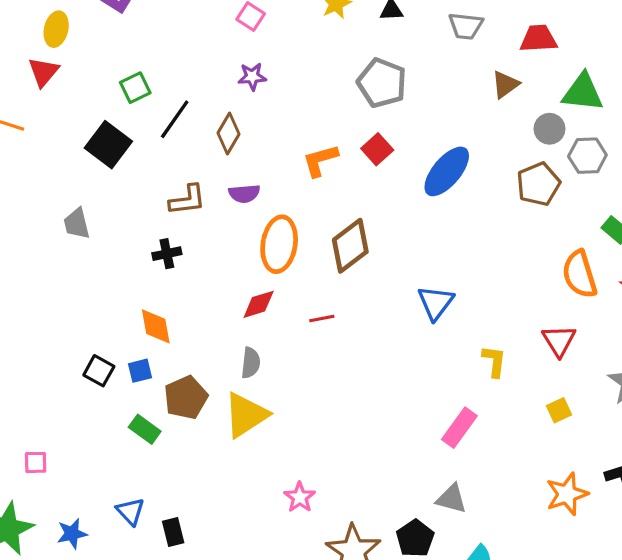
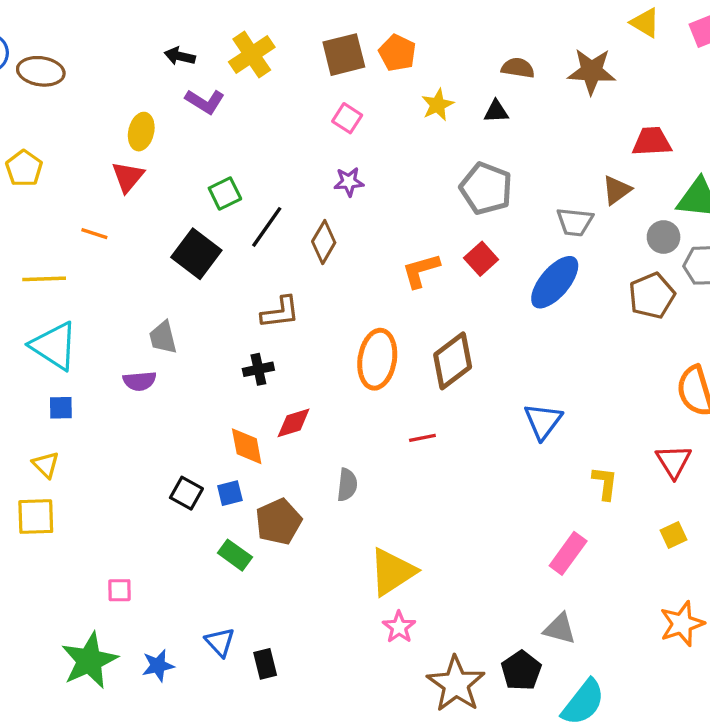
gray trapezoid: (466, 26) -> (575, 222), moved
purple semicircle: (244, 194) -> (140, 381), moved
red diamond: (259, 304) -> (294, 423), moved
yellow triangle: (246, 415) -> (392, 572), moved

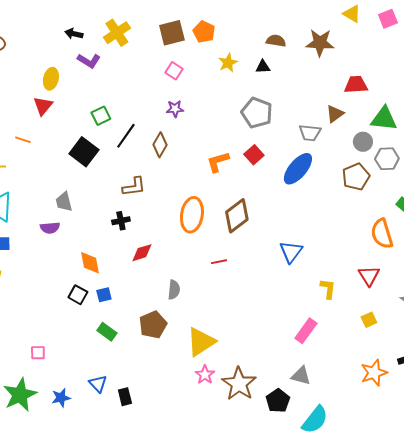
orange diamond: (247, 446) -> (90, 263), moved
brown pentagon: (278, 522) -> (153, 325), moved
brown star: (456, 684) -> (239, 384), moved

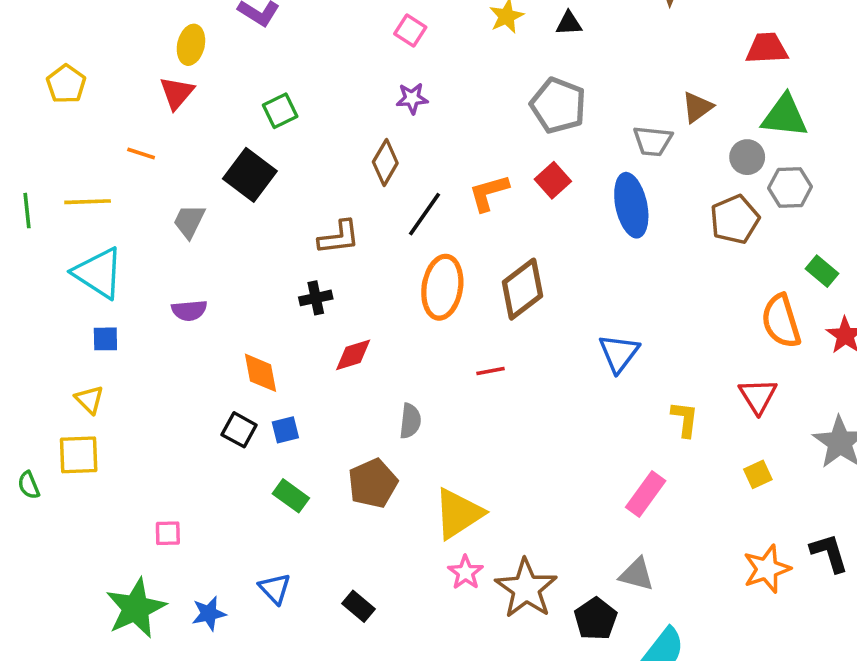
red trapezoid: (356, 85) -> (767, 48), moved
black line: (126, 136) -> (425, 214), moved
blue ellipse: (298, 169) -> (631, 205), turned -52
gray trapezoid: (64, 202) -> (189, 221), moved, turned 40
black rectangle: (125, 397) -> (359, 606), moved, turned -36

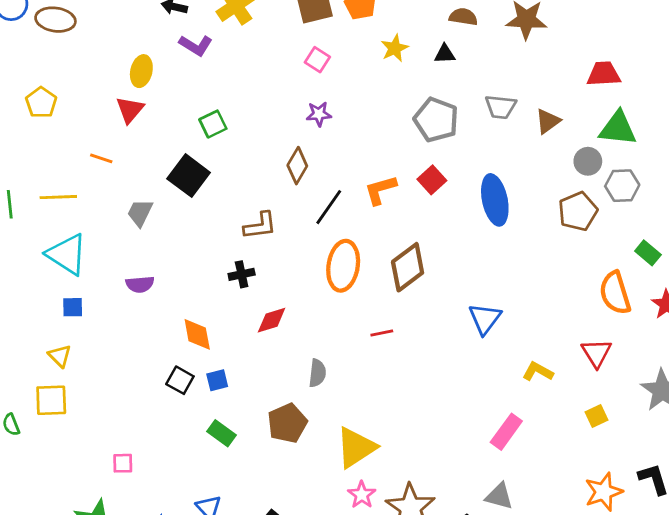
gray trapezoid: (653, 141) -> (501, 107), moved
yellow L-shape: (685, 419) -> (538, 372), turned -68

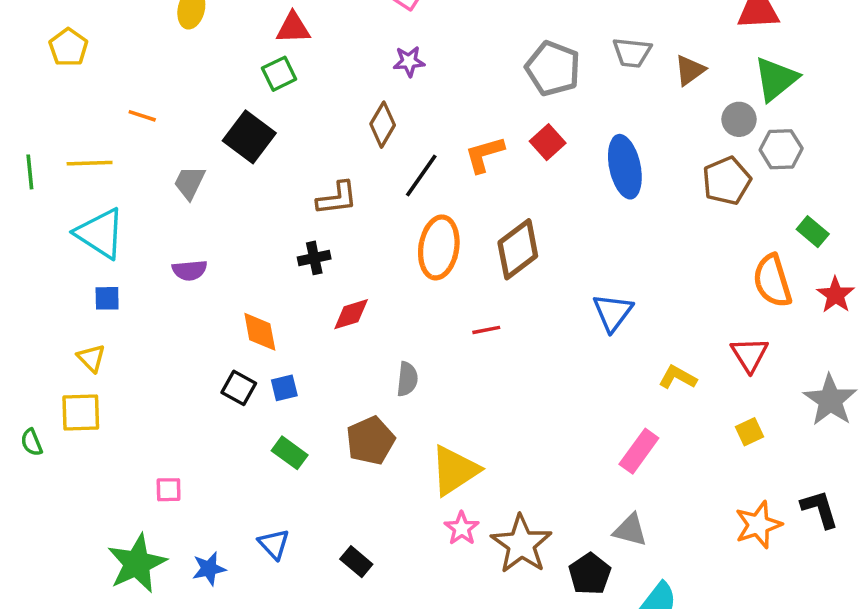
red triangle: (130, 110) -> (293, 28), moved, turned 48
green triangle: (618, 128) -> (776, 79), turned -45

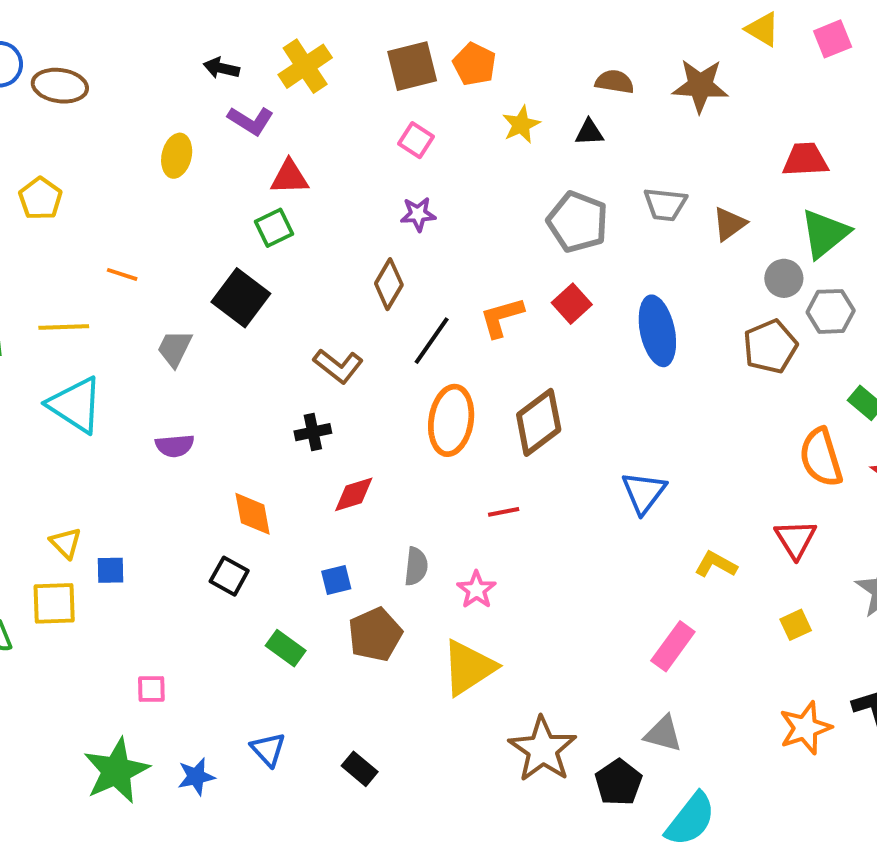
brown L-shape: (337, 198) -> (338, 366), turned 45
blue square: (107, 298) -> (110, 570), moved
blue square: (284, 388) -> (336, 580), moved
pink star: (462, 528) -> (476, 590), moved

